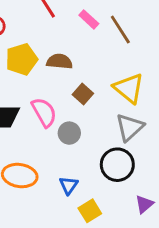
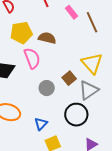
brown square: (83, 94) -> (69, 78), moved
pink semicircle: (44, 112) -> (32, 58), moved

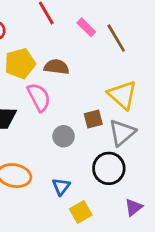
brown square: (69, 78) -> (93, 119), turned 32

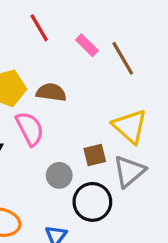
black circle: (109, 168) -> (92, 202), moved

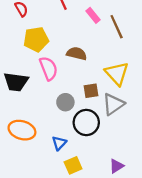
brown semicircle: (51, 92) -> (77, 54), moved

